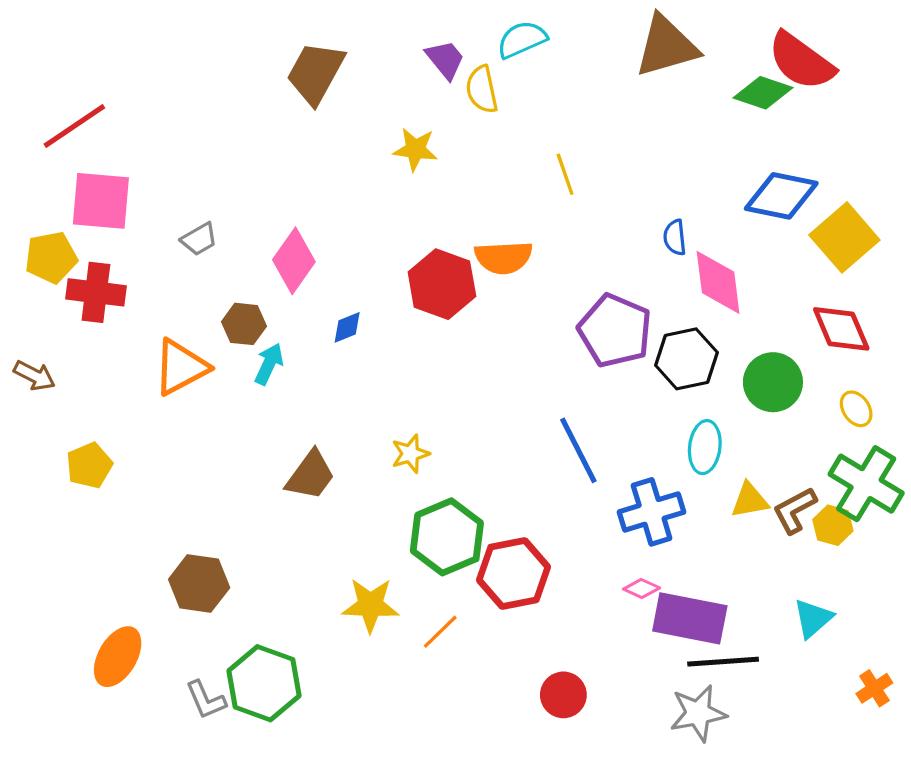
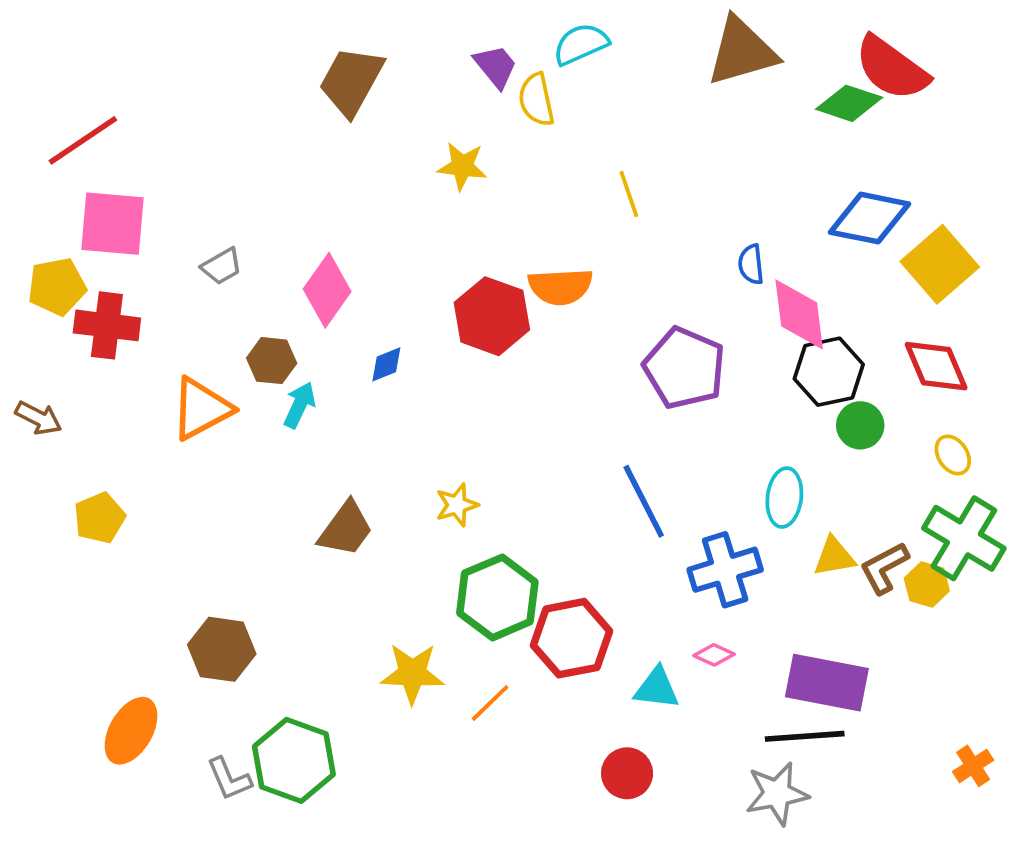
black hexagon: (686, 359) -> (829, 372), moved
green circle: (773, 382) -> (860, 425), size x0.7
purple rectangle: (690, 618) -> (827, 683), moved
cyan triangle: (813, 618) -> (657, 688), moved, turned 48

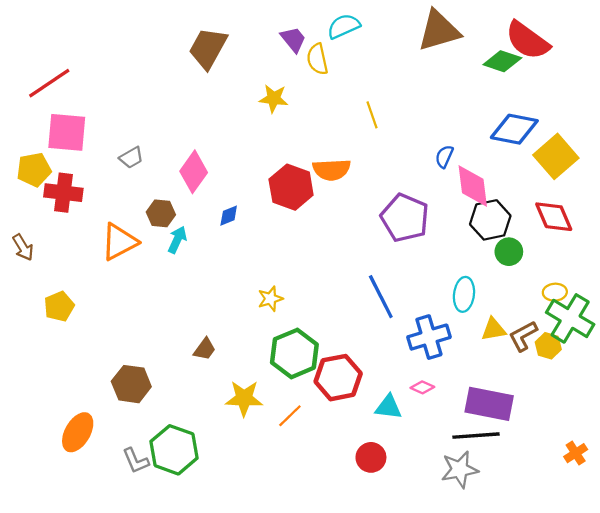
blue semicircle: (751, 264) -> (444, 156), turned 30
brown arrow: (38, 418) -> (23, 247), turned 32
yellow ellipse: (953, 455) -> (555, 292), moved, turned -60
brown trapezoid: (346, 529) -> (205, 349), moved, size x0.7

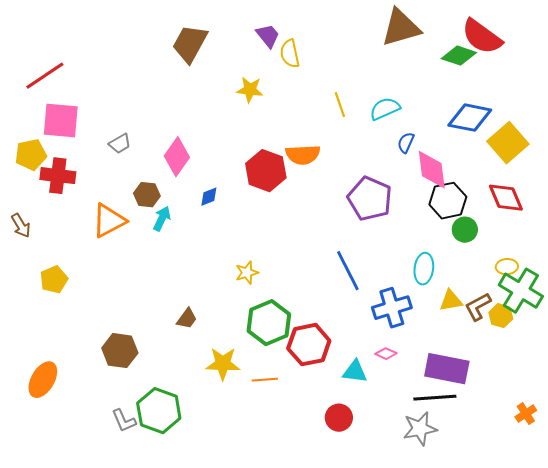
cyan semicircle: (344, 26) -> (385, 109), moved
orange line: (290, 416) -> (265, 380), turned 40
orange ellipse: (78, 432) -> (43, 380), moved

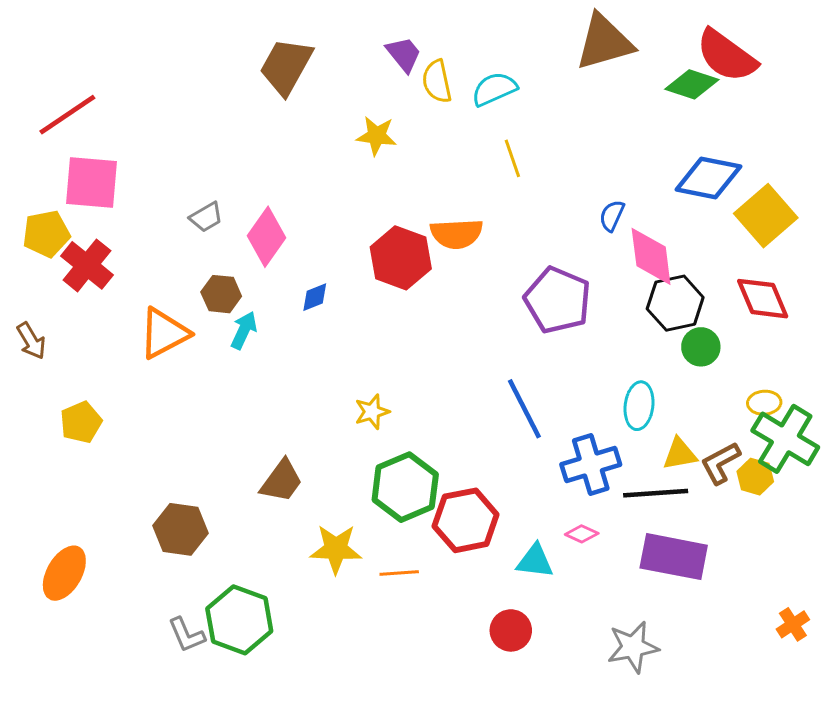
cyan semicircle: (385, 109) -> (494, 89), moved
gray trapezoid: (120, 144) -> (206, 217), moved
red cross: (58, 176) -> (87, 265), turned 32
brown trapezoid: (187, 319) -> (282, 481), size x1.4
black line: (435, 398) -> (656, 493), moved

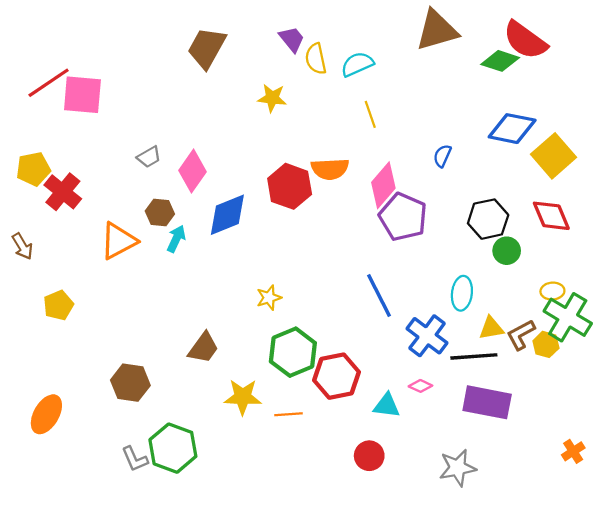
pink square: (92, 182) -> (82, 95), moved
pink diamond: (651, 256) -> (383, 185), moved, turned 48
blue diamond: (315, 297) -> (227, 215), size x2.0
blue cross: (591, 465) -> (427, 336), turned -36

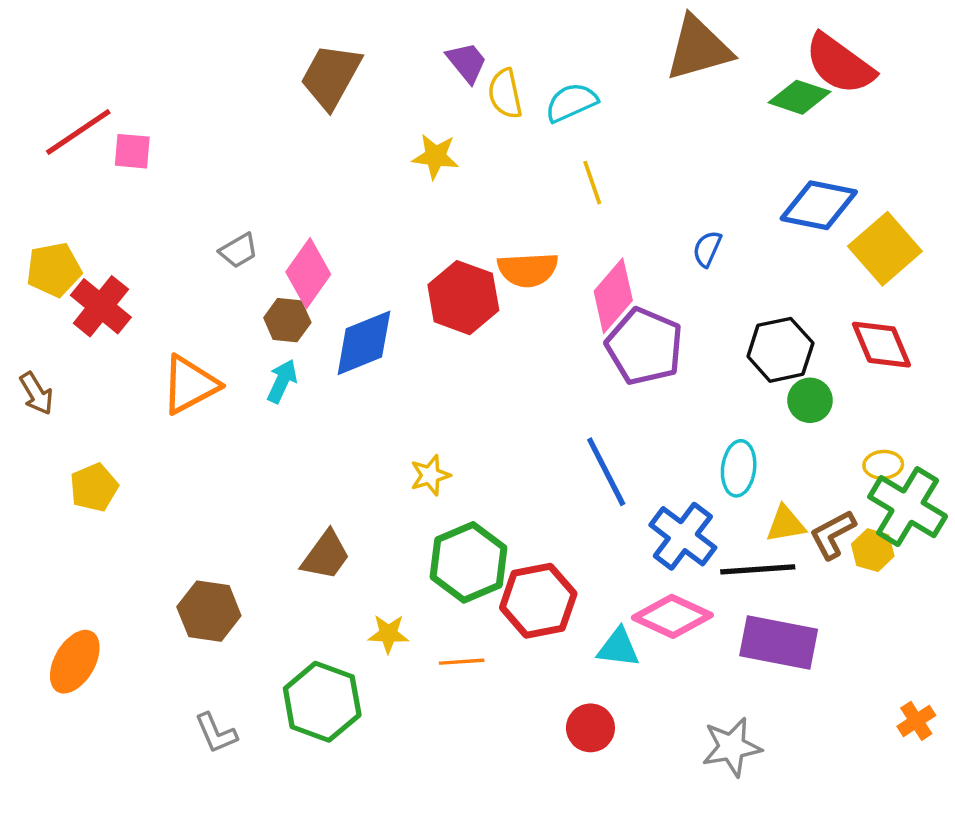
pink square: (82, 95) -> (132, 151), size x0.6
brown hexagon: (160, 213) -> (287, 320), moved
pink diamond: (420, 386) -> (672, 616), size x2.0
yellow star: (243, 397) -> (388, 634), size x0.7
green hexagon: (173, 448) -> (322, 702), moved

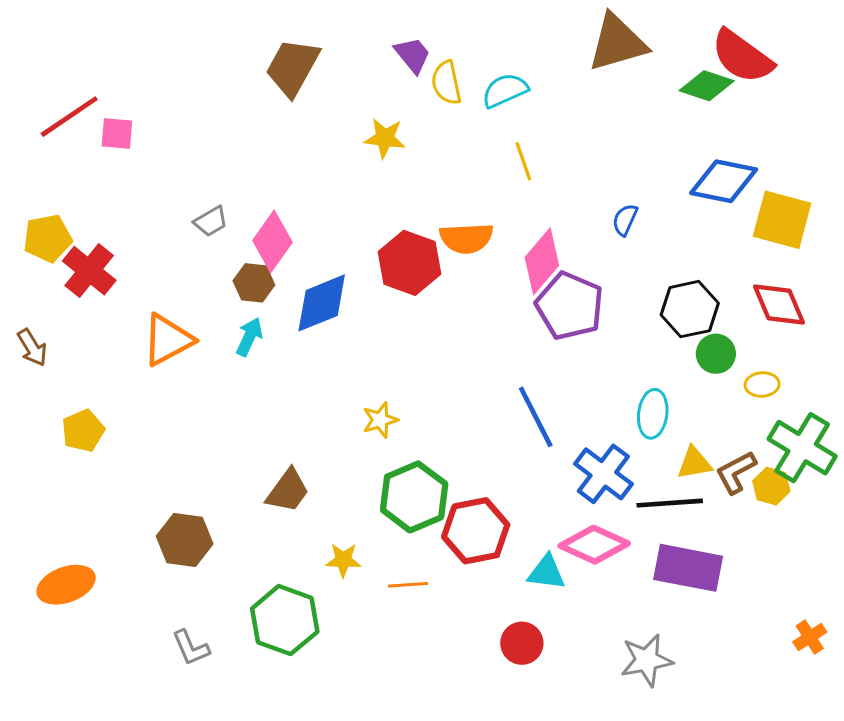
yellow square: (885, 249) -> (782, 220), turned -34
yellow ellipse: (883, 465) -> (762, 385), moved
orange ellipse: (75, 662) -> (66, 585), turned 40

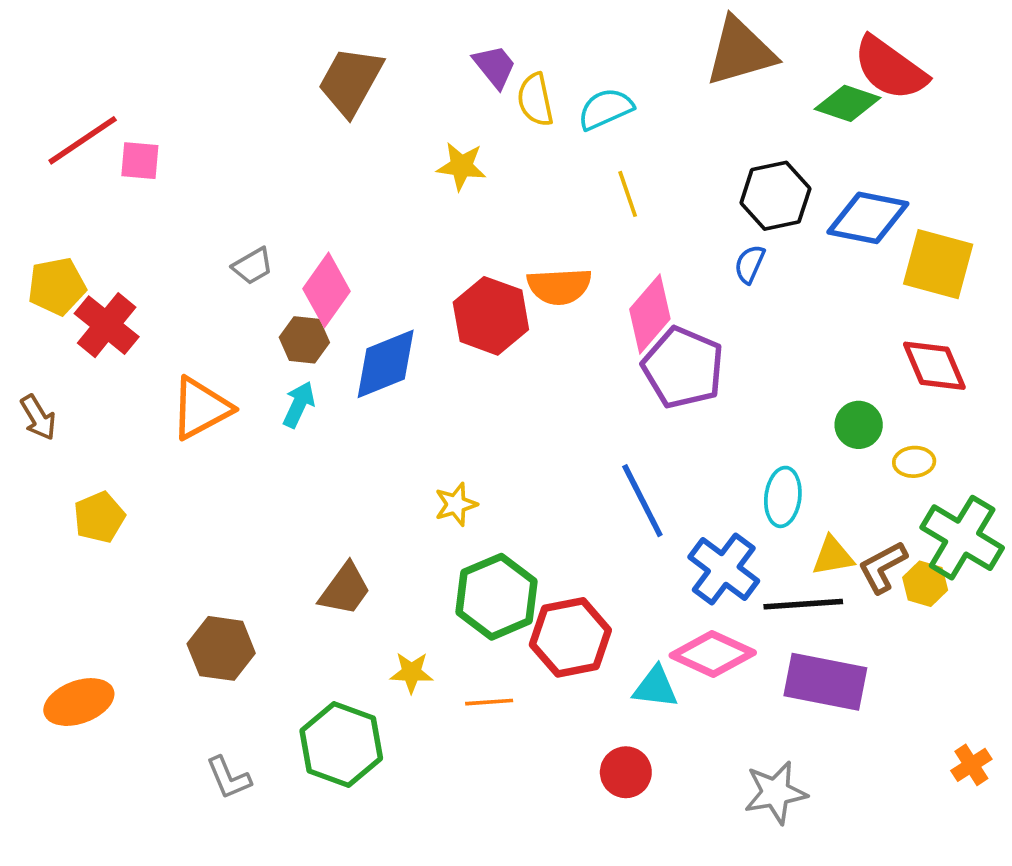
black hexagon: (690, 309) -> (775, 196), moved

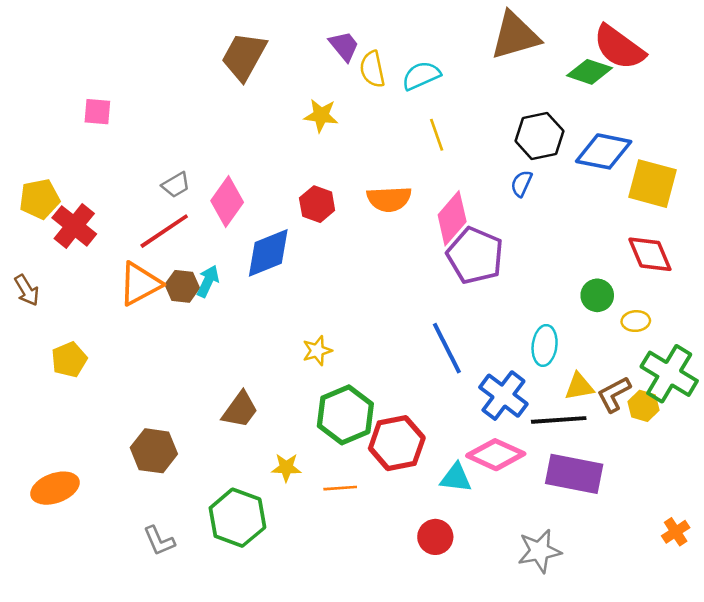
red line: (83, 140) -> (164, 231), moved
red hexagon: (491, 316) -> (317, 204), moved, size x0.7
brown hexagon: (304, 340) -> (182, 286), moved

